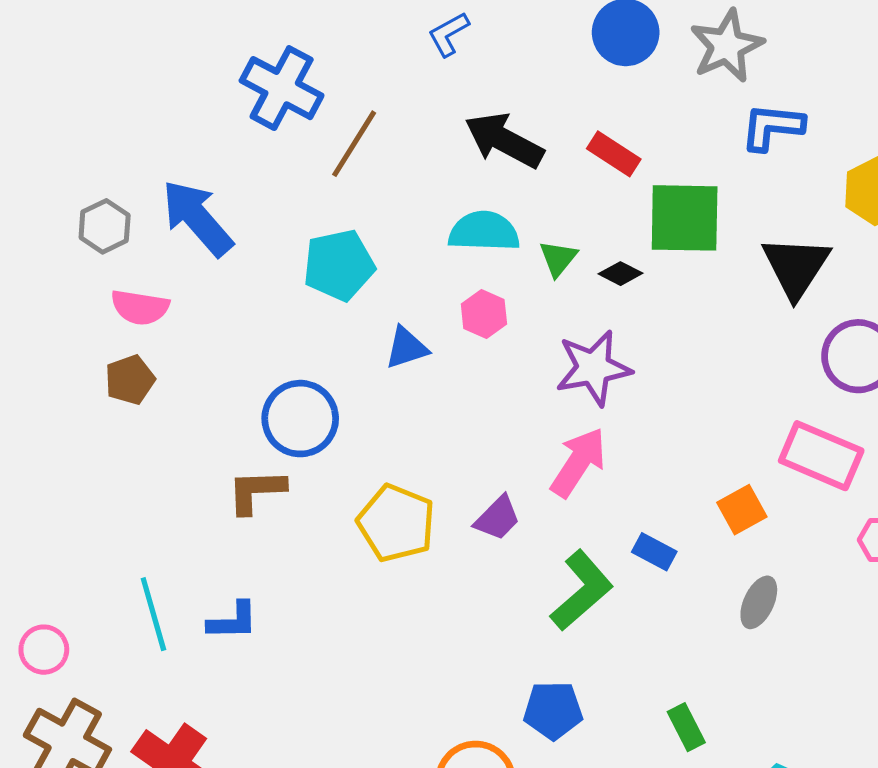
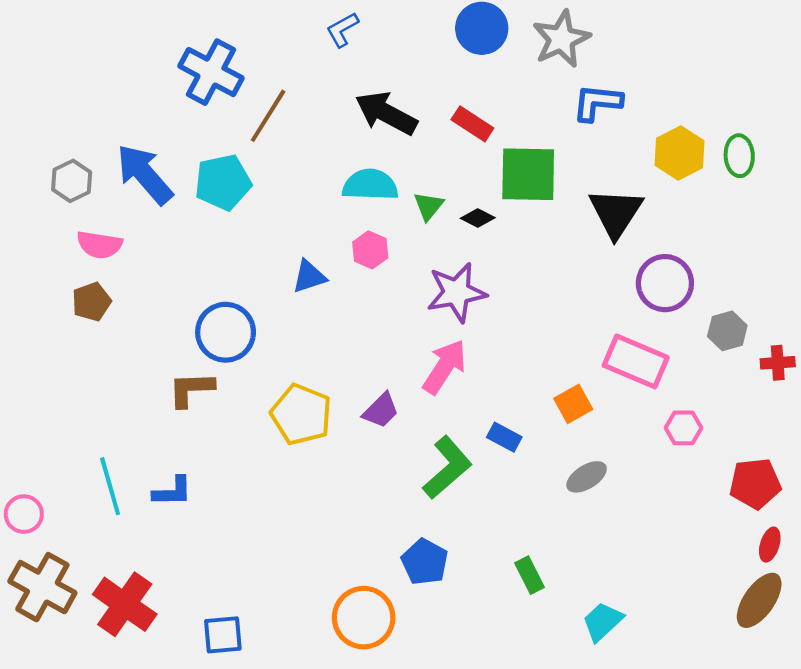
cyan pentagon: (339, 265) -> (223, 182), moved
gray ellipse: (759, 602) -> (587, 477), turned 33
blue pentagon: (553, 710) -> (425, 562), turned 30

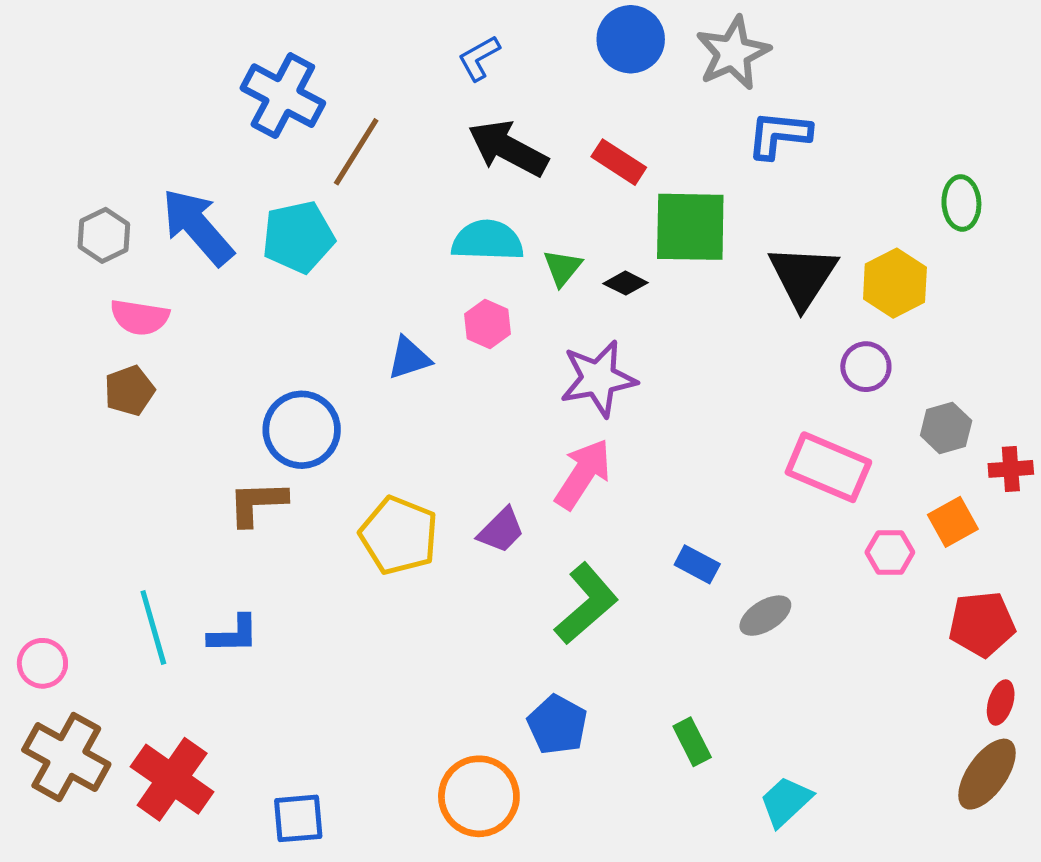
blue L-shape: (342, 30) -> (479, 58), moved
yellow hexagon: (679, 153) -> (895, 283), moved
purple circle: (665, 283) -> (866, 367), size x0.7
orange square: (573, 404) -> (953, 522), moved
blue rectangle: (504, 437) -> (697, 564), moved

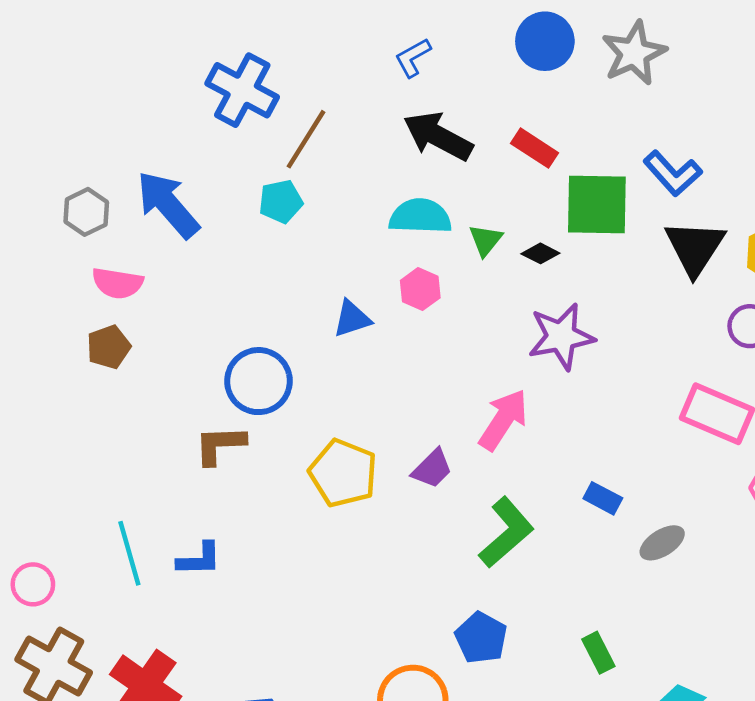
blue L-shape: (779, 135) -> (673, 173), moved, turned -138
cyan pentagon: (298, 237) -> (281, 202), moved, size x0.7
purple star: (598, 379) -> (561, 337), moved

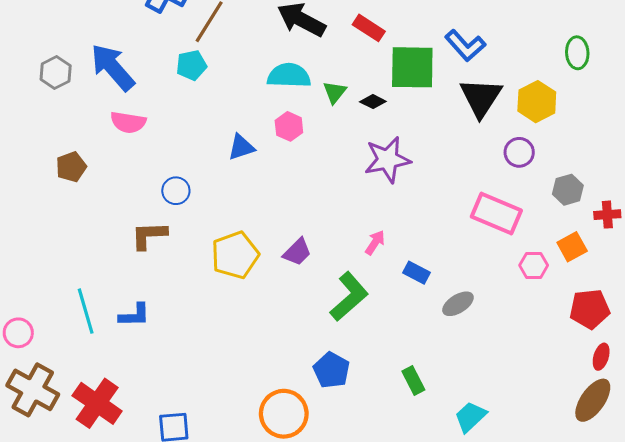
pink semicircle: (117, 283) -> (128, 122), moved
blue circle: (258, 381) -> (176, 191), size x0.6
pink arrow: (503, 420) -> (375, 243), moved, size x0.6
yellow pentagon: (343, 473) -> (235, 255), turned 30

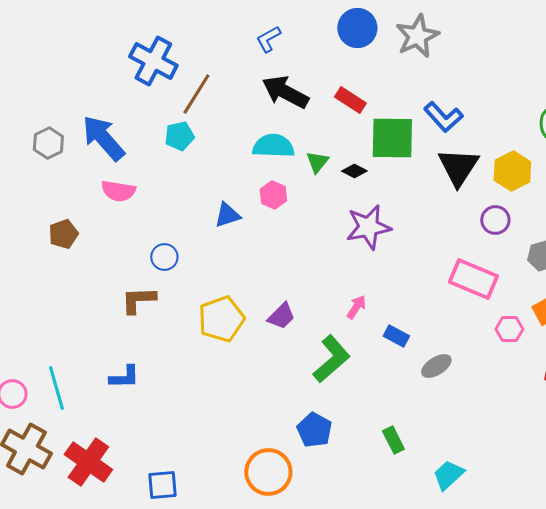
cyan line: (86, 311) -> (56, 388), moved

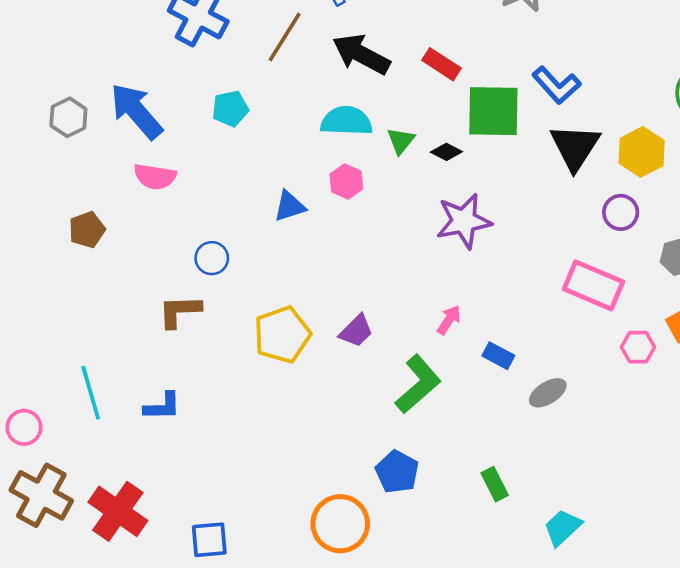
brown line: (196, 94) -> (285, 37), moved
cyan line: (56, 388) -> (91, 393), moved

